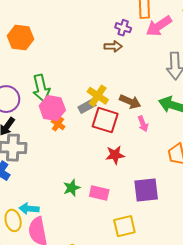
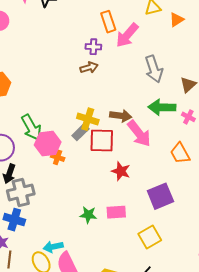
pink arrow: (143, 124) -> (139, 133), size x1.8
red star: (115, 155) -> (121, 171), turned -30
green star: (72, 188) -> (88, 215), turned -30

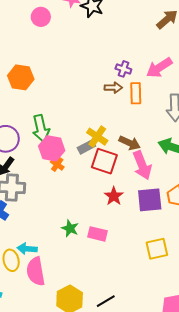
orange rectangle: (108, 22) -> (136, 93), moved
purple square: (160, 196) -> (150, 200), moved
yellow square: (150, 237) -> (157, 249), moved

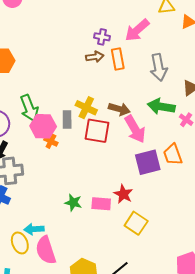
gray rectangle: (86, 147) -> (67, 119), moved, turned -54
red star: (114, 196) -> (123, 194), moved
yellow square: (157, 249) -> (136, 223), moved, turned -35

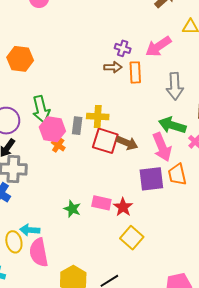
yellow cross: (86, 108) -> (98, 117), turned -30
brown arrow: (119, 109) -> (127, 143), moved
pink arrow: (135, 129) -> (162, 147), moved
pink rectangle: (101, 204) -> (101, 203), moved

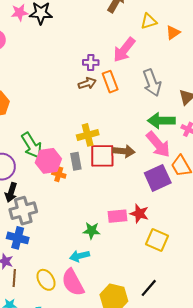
gray rectangle: (77, 126) -> (76, 161), moved
cyan arrow: (30, 230) -> (80, 256), moved

